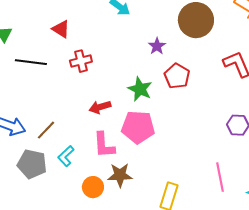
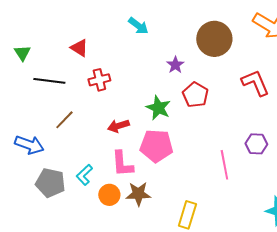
brown line: (46, 130) -> (64, 120), moved
pink line: (220, 177) -> (224, 165), moved
orange circle: (93, 187) -> (109, 195), moved

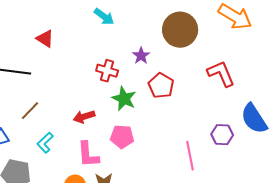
red cross: (99, 80) -> (107, 71), moved, turned 30
pink pentagon: (156, 146) -> (122, 137), size x0.7
cyan L-shape: (84, 175) -> (45, 143), moved

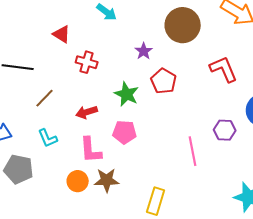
red triangle: (45, 39) -> (62, 34), moved
red cross: (107, 71) -> (87, 62), moved
brown line: (30, 111) -> (45, 98), moved
cyan L-shape: (45, 143) -> (48, 138), turned -70

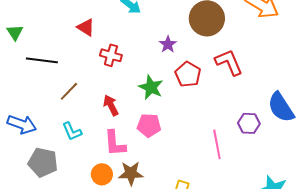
red L-shape: (224, 69) -> (229, 62), moved
red arrow: (87, 112) -> (111, 105), turned 80

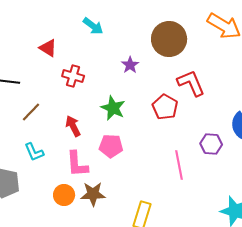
red pentagon: (188, 74) -> (165, 107), moved

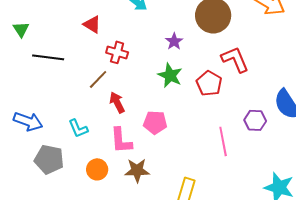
green star: (113, 108) -> (170, 75), moved
brown line: (31, 112) -> (98, 79), moved
orange circle: (64, 195) -> (97, 169), moved

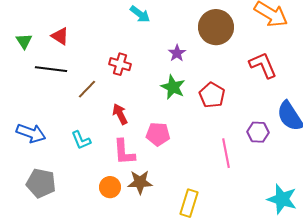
red triangle: (92, 24) -> (60, 36), moved
red L-shape: (235, 59) -> (263, 65), moved
brown line: (98, 79) -> (87, 89), moved
gray pentagon: (49, 159) -> (41, 183), moved
orange circle: (97, 169) -> (110, 187), moved

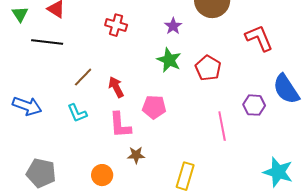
red cross: (120, 64) -> (116, 25), moved
brown line: (87, 89) -> (83, 77), moved
brown star: (140, 182) -> (136, 155), size x0.7
gray pentagon: (41, 183) -> (41, 173), moved
orange circle: (110, 187) -> (102, 175), moved

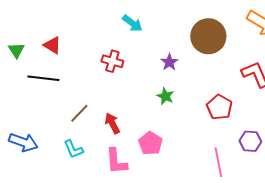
green star: (169, 60) -> (165, 96), size x0.7
red pentagon: (208, 68) -> (219, 107), moved
pink pentagon: (154, 107) -> (150, 143), turned 30

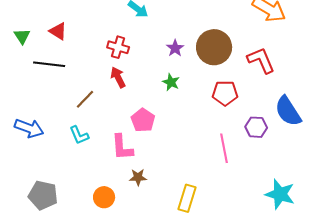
brown circle: (208, 36) -> (214, 47), moved
red pentagon: (219, 107) -> (225, 93), turned -30
red arrow: (112, 123) -> (118, 77), moved
pink pentagon: (150, 143) -> (143, 120), moved

